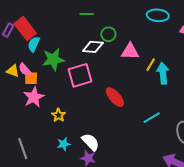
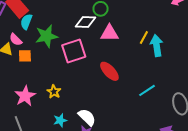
pink triangle: (130, 51) -> (109, 33), moved
pink semicircle: (25, 69) -> (16, 40), moved
pink star: (34, 97) -> (25, 96), moved

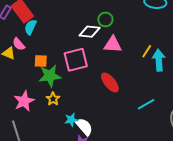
green star: (46, 36) -> (50, 76), moved
orange square: (25, 56) -> (41, 61), moved
cyan star: (60, 120) -> (71, 120), moved

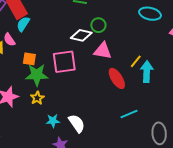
red ellipse: (110, 82) -> (117, 78), moved
white semicircle: (84, 127) -> (77, 123), moved

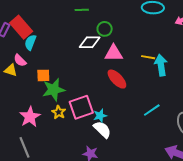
yellow line: (136, 61) -> (148, 57), turned 72
pink square: (64, 62) -> (81, 107), moved
red ellipse: (117, 78) -> (117, 79), moved
cyan star: (53, 121) -> (100, 116), moved

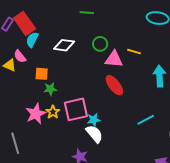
green circle: (105, 29) -> (100, 44), moved
white diamond: (90, 42) -> (64, 45), moved
yellow line: (148, 57) -> (134, 52), moved
green star: (54, 90) -> (50, 89), size x0.6
pink star: (30, 117) -> (36, 114), moved

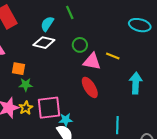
green line: (87, 13) -> (70, 12), turned 56
cyan semicircle: (32, 40) -> (47, 24), moved
cyan line: (146, 120) -> (117, 125), turned -66

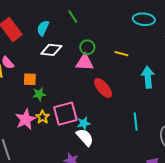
cyan semicircle: (47, 24) -> (43, 28), moved
pink triangle: (92, 62) -> (85, 62), moved

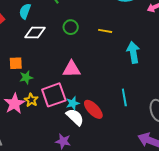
pink triangle: (85, 62) -> (72, 69), moved
red ellipse: (103, 88) -> (93, 109), moved

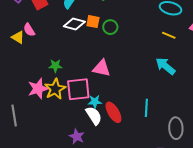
yellow line: (105, 31) -> (169, 35), moved
cyan arrow: (133, 52) -> (165, 66), turned -55
orange square: (16, 63) -> (93, 22), moved
yellow star: (31, 100) -> (55, 89), size x1.5

